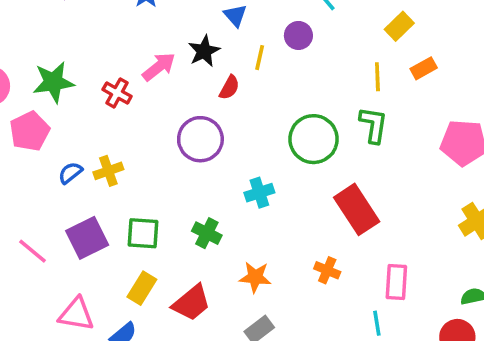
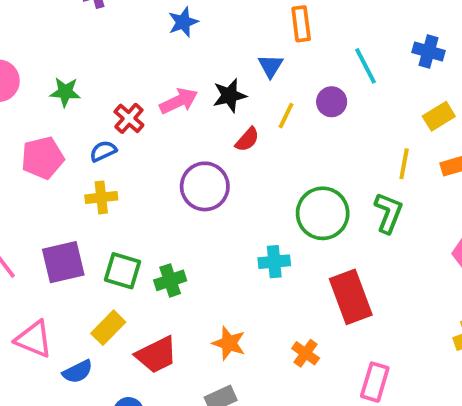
green star: (53, 82) -> (65, 92), size x0.7
pink pentagon: (30, 131) -> (43, 158), moved
blue semicircle: (70, 173) -> (103, 151), moved
cyan cross: (259, 193) -> (274, 262), moved
green cross: (207, 233) -> (170, 280), moved, turned 32

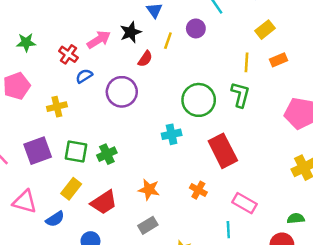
blue semicircle: (103, 151) -> (84, 76), moved
pink rectangle: (375, 382) -> (245, 203), turned -70

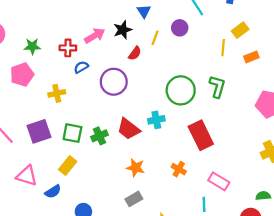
green star: (26, 42) -> (32, 46), moved
red cross: (68, 54) -> (68, 48), turned -35
yellow line: (247, 62) -> (223, 48), moved
red trapezoid: (104, 202) -> (128, 129), moved, turned 70

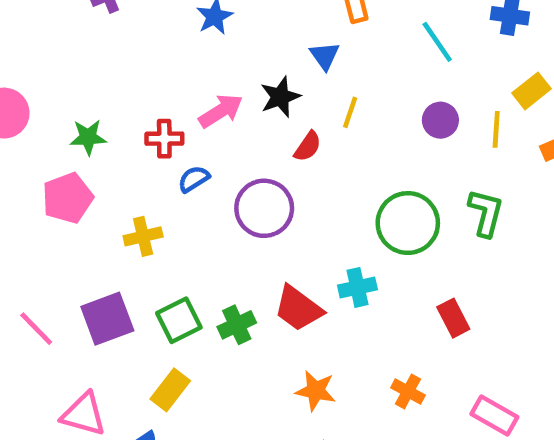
purple circle: (180, 28) -> (440, 120), moved
green square: (72, 133) -> (179, 320), turned -36
red rectangle: (201, 135) -> (453, 318), size x0.6

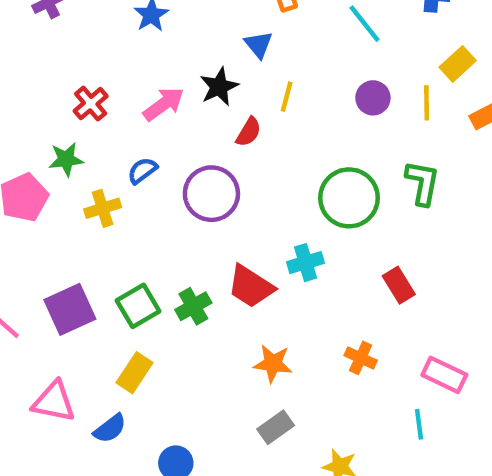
green star: (88, 137) -> (66, 159), moved
red cross: (164, 139) -> (91, 104), moved, turned -36
yellow cross: (143, 236) -> (103, 208), moved

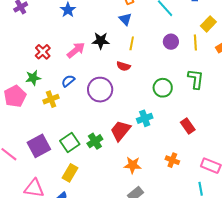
blue triangle: (259, 45) -> (125, 19), moved
black star: (219, 87) -> (101, 41), turned 30
red semicircle: (249, 132) -> (123, 66), moved, turned 80
green circle: (349, 198) -> (163, 88), size x0.7
red trapezoid: (251, 286) -> (120, 131), turned 100

